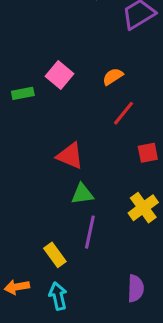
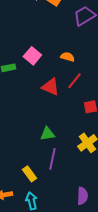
orange semicircle: (113, 77) -> (67, 57), turned 48
red triangle: (70, 156) -> (50, 87), moved

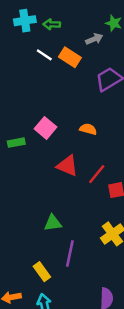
red line: (74, 81) -> (97, 174), moved
green triangle: (47, 134) -> (53, 223), moved

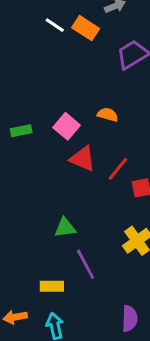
pink square: (46, 128) -> (67, 126), moved
purple line: (70, 253) -> (86, 264), turned -40
yellow rectangle: (42, 272) -> (52, 286), turned -54

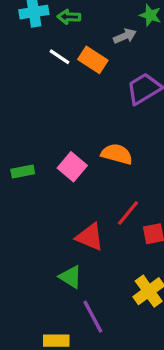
orange semicircle: (108, 115) -> (117, 154), size x1.4
red triangle: (83, 159) -> (90, 237), moved
green triangle: (65, 228) -> (71, 277), turned 40

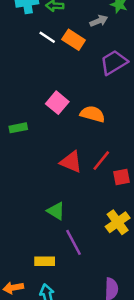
pink square: (72, 167) -> (57, 103), moved
red triangle: (90, 237) -> (71, 162), moved

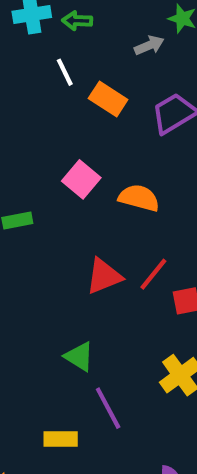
white line: (47, 37) -> (65, 72), turned 30
orange rectangle: (74, 40) -> (108, 99), moved
red triangle: (71, 162) -> (104, 276), turned -45

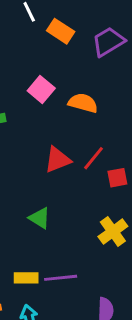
purple line: (108, 408) -> (61, 278), moved, turned -68

